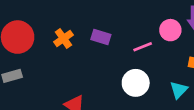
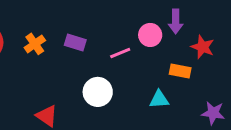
white circle: (136, 83) -> (98, 92), moved
cyan triangle: (179, 90) -> (159, 99), turned 42

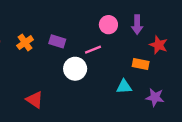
pink circle: (150, 35) -> (108, 25), moved
white circle: (98, 92) -> (75, 69), moved
purple star: (213, 113) -> (155, 97), moved

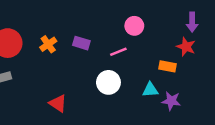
purple arrow: (137, 25) -> (192, 22), moved
white circle: (75, 69) -> (108, 82), moved
purple star: (155, 97) -> (171, 101), moved

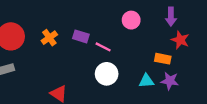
purple arrow: (192, 22) -> (171, 17), moved
pink line: (118, 52) -> (103, 47), moved, turned 49
purple star: (171, 101) -> (170, 81), moved

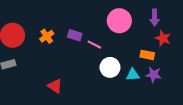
pink circle: (131, 20) -> (119, 21), size x1.5
white circle: (107, 74) -> (110, 67), moved

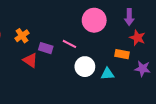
purple rectangle: (75, 35) -> (46, 48), moved
purple star: (154, 75) -> (143, 69), moved
red triangle: (55, 86) -> (30, 60), moved

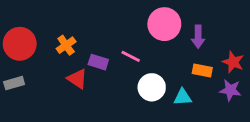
purple arrow: (129, 17) -> (198, 37), moved
red star: (137, 38) -> (233, 62), moved

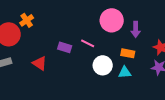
orange cross: (66, 45) -> (27, 20), moved
orange rectangle: (202, 70) -> (128, 53), moved
red triangle: (77, 79) -> (40, 63), moved

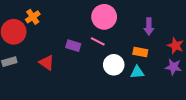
pink circle: (112, 20) -> (104, 17), moved

